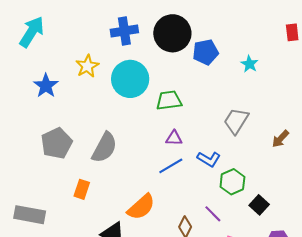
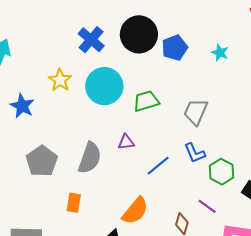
blue cross: (124, 31) -> (91, 40), turned -32
gray trapezoid: (236, 121) -> (196, 112), moved
purple triangle: (174, 138) -> (126, 142), moved
blue L-shape: (209, 159) -> (195, 153), turned 45

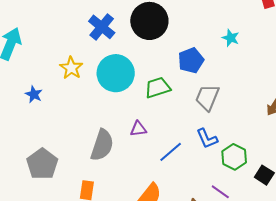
blue pentagon: (175, 48) -> (191, 60), moved
blue star: (22, 106) -> (34, 94), size x0.7
gray pentagon: (42, 161) -> (42, 164), moved

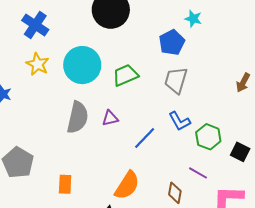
blue cross: (102, 27) -> (35, 25), moved
blue pentagon: (191, 60) -> (172, 42), moved
gray semicircle: (102, 145) -> (78, 117), moved

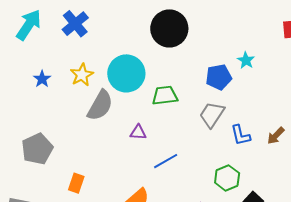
blue cross: (35, 25) -> (75, 24), moved
yellow star: (38, 64) -> (82, 75), moved
gray semicircle: (78, 117) -> (100, 105), moved
blue L-shape: (179, 121) -> (241, 135), moved

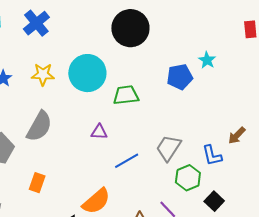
yellow star: (82, 75) -> (43, 74), turned 30
gray semicircle: (100, 105) -> (39, 126), moved
gray trapezoid: (212, 115) -> (169, 148), moved
blue L-shape: (241, 135) -> (212, 156), moved

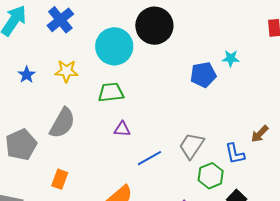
cyan star: (207, 60) -> (231, 58), turned -30
cyan circle: (87, 73) -> (114, 46), moved
green trapezoid: (126, 95) -> (111, 92), moved

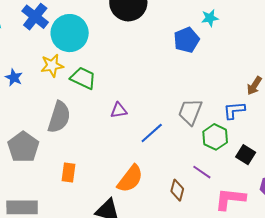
cyan circle: (114, 46) -> (70, 33), moved
green trapezoid: (111, 92) -> (83, 78), moved, turned 44
blue L-shape: (235, 154) -> (234, 110), turned 110

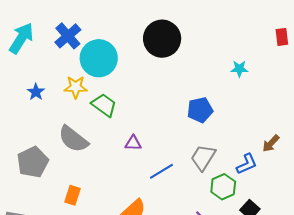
blue pentagon: (186, 40) -> (200, 110), moved
blue L-shape: (234, 110) -> (247, 164), turned 150
gray semicircle: (59, 117) -> (73, 139), turned 100

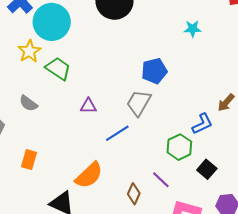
yellow star: (76, 87) -> (29, 51), turned -30
gray semicircle: (73, 139) -> (28, 103), size x0.6
gray trapezoid: (203, 157) -> (139, 103), moved

